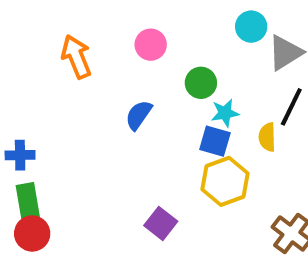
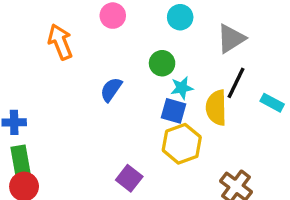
cyan circle: (251, 27) -> (180, 17), moved
pink circle: (151, 45) -> (113, 16), moved
yellow semicircle: (267, 137) -> (216, 108), size x1.5

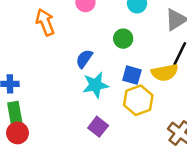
cyan star: (182, 88) -> (96, 85), moved, size x1.5
yellow semicircle: (216, 108) -> (165, 73), turned -100

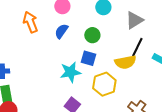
blue semicircle: (84, 59) -> (61, 31), moved
blue square: (132, 75) -> (88, 58), moved

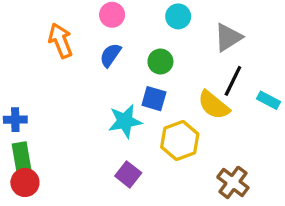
yellow semicircle: (125, 62) -> (214, 105), turned 50

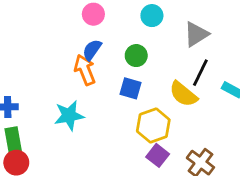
orange arrow: (60, 41) -> (85, 70), moved
cyan star: (125, 121) -> (69, 116), moved
purple square: (128, 174) -> (158, 155), moved

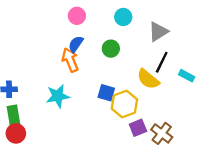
blue square: (130, 88) -> (106, 93), moved
purple square: (158, 155) -> (138, 128), moved, turned 30

